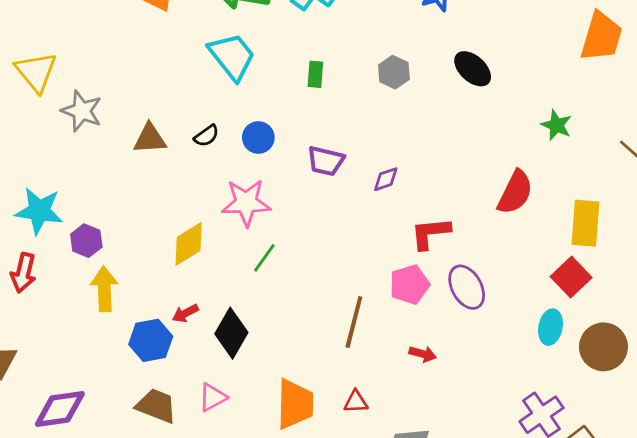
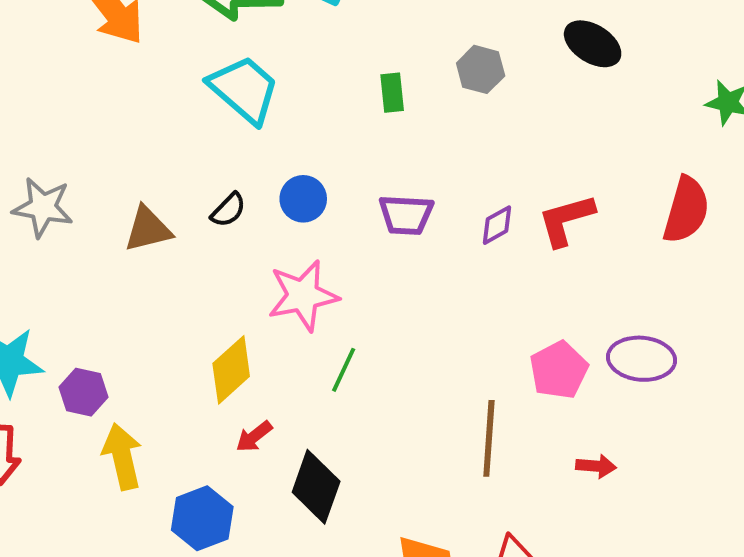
green rectangle: (315, 74) -> (392, 93), moved
red L-shape: (430, 233) -> (566, 220), moved
purple ellipse: (467, 287) -> (641, 359), turned -45
red arrow: (185, 313) -> (254, 437), moved

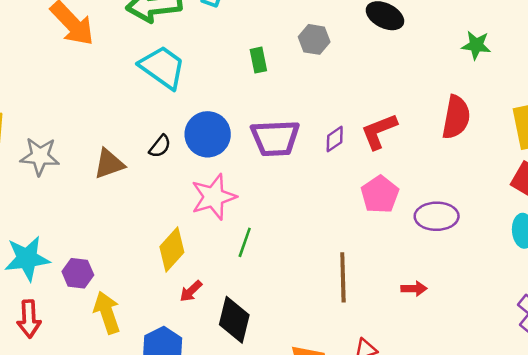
blue circle: (303, 199) -> (208, 134), size x1.5
purple trapezoid: (406, 215) -> (275, 138), size x1.4
pink pentagon: (559, 370) -> (380, 194), moved

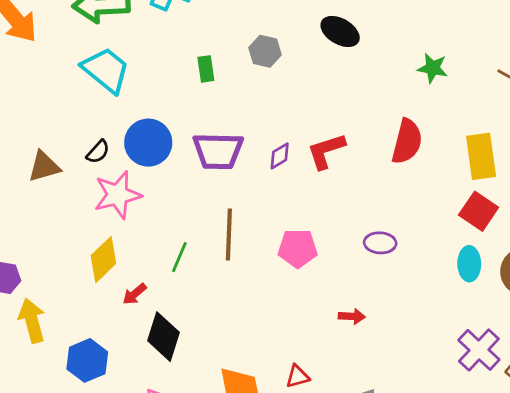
pink pentagon: (380, 194) -> (298, 248), moved, turned 30
pink star: (214, 197) -> (118, 195), moved
purple ellipse: (437, 216) -> (380, 243), size x0.7
brown line: (343, 277) -> (229, 235), moved
red arrow: (191, 291) -> (135, 294), moved

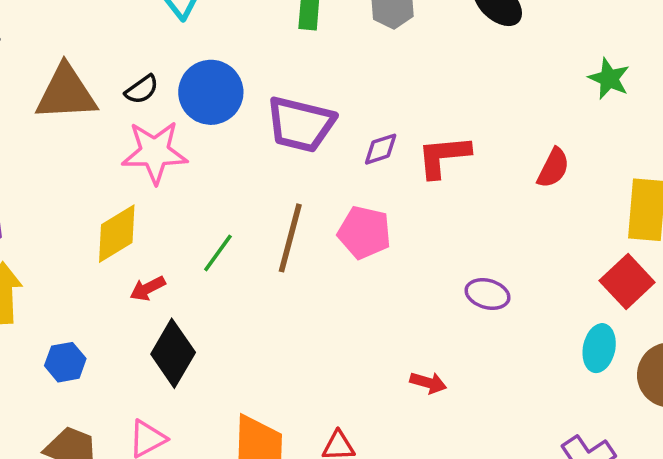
red semicircle: (407, 141) -> (553, 168), size x0.7
brown triangle: (44, 167) -> (66, 93), size x1.4
pink pentagon: (298, 248) -> (364, 232), moved
blue hexagon: (87, 360) -> (65, 362), size x0.7

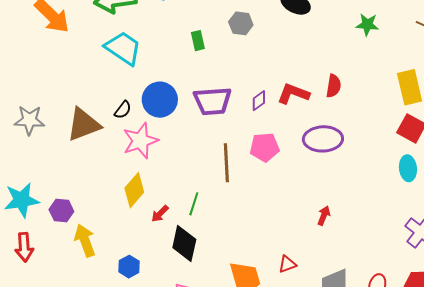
red L-shape: (443, 156) -> (293, 94), turned 44
red semicircle: (553, 168) -> (334, 86), moved
green line: (218, 253) -> (194, 204), moved
purple ellipse: (488, 294) -> (323, 139), moved, size x1.6
red arrow: (428, 383) -> (324, 216), turned -66

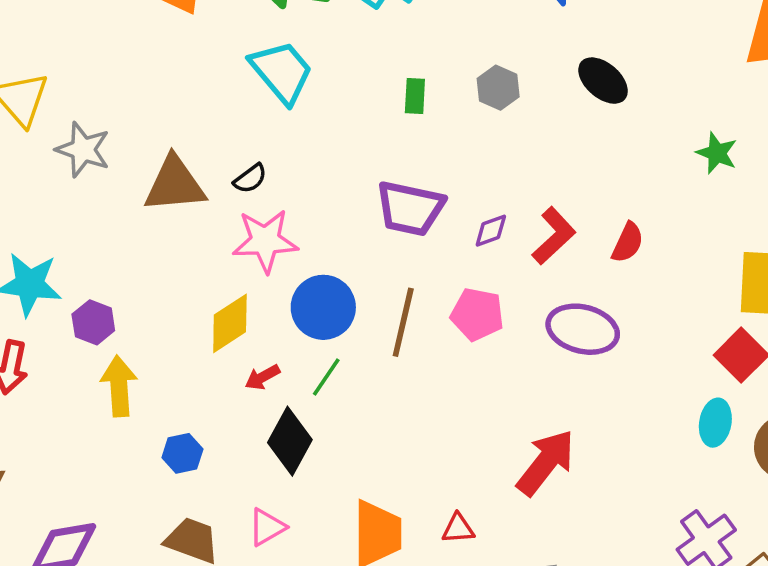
red L-shape: (293, 94) -> (554, 236), turned 100
blue circle: (160, 100) -> (323, 307), moved
red arrow: (324, 216) -> (546, 463), size x2.0

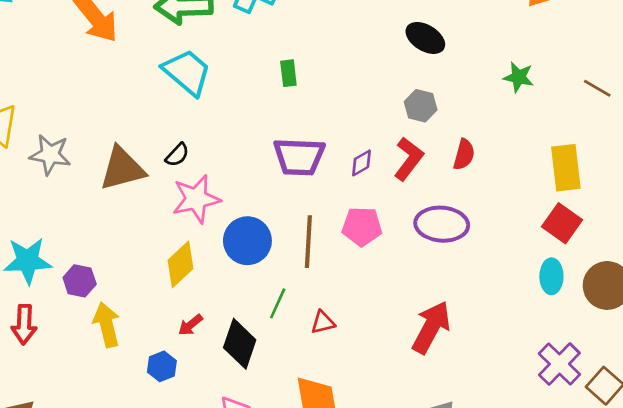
gray hexagon: (498, 88) -> (421, 106), moved
red arrow: (262, 377) -> (190, 325), moved
green line: (326, 377) -> (278, 303), moved
red triangle: (458, 529) -> (323, 322), moved

